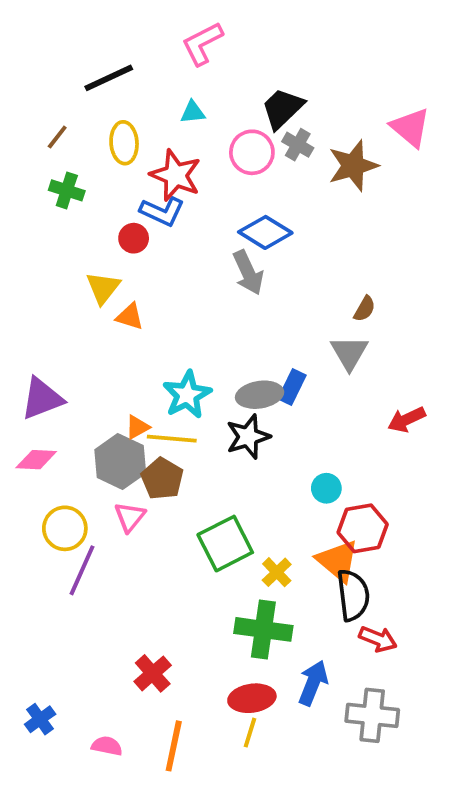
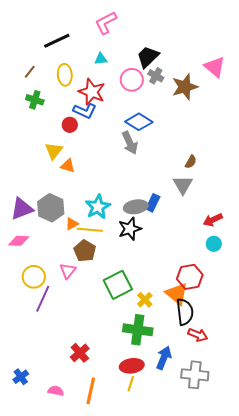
gray hexagon: (120, 462) -> (51, 208), moved
cyan circle: (326, 488) -> (214, 244), moved

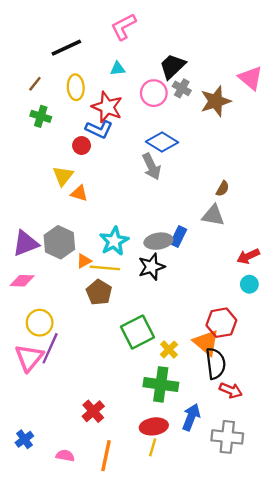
gray triangle: (183, 185) -> (213, 215), turned -50
pink triangle: (68, 271) -> (29, 358), moved, size x1.5

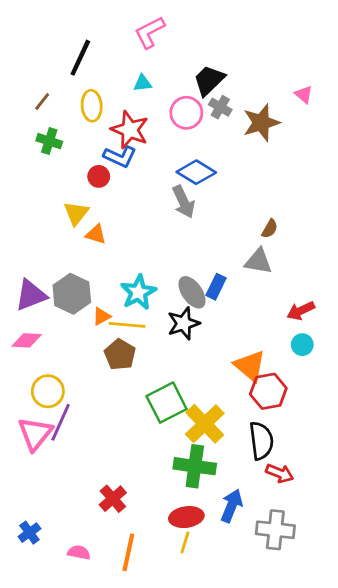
black line: (66, 48) -> (80, 58), turned -40
pink triangle: (251, 78) -> (304, 94), size x0.6
gray ellipse: (158, 241) -> (192, 292), turned 64
orange triangle: (206, 343) -> (250, 366), moved
yellow cross: (169, 350) -> (205, 424), size x1.8

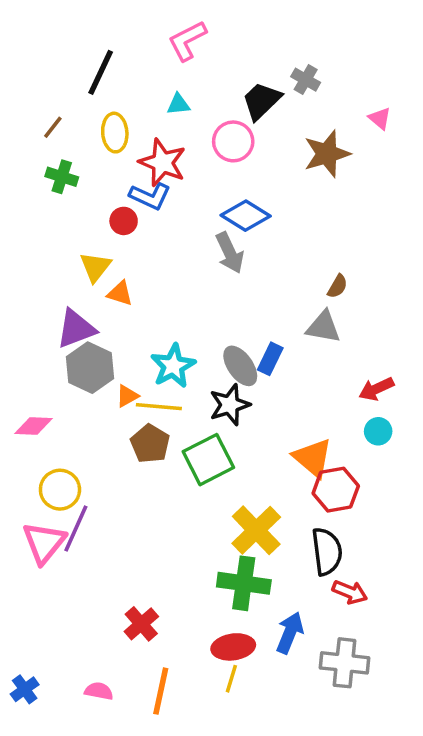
gray cross: (220, 107) -> (306, 80), moved
purple triangle: (31, 295) -> (76, 329), moved
green square: (167, 403) -> (208, 460), moved
blue cross: (29, 533) -> (25, 689), moved

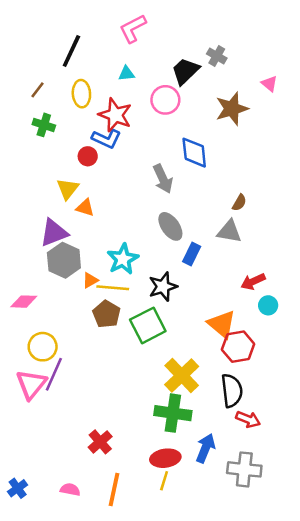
blue diamond: (246, 216) -> (194, 153), moved, turned 52
gray ellipse: (240, 366) -> (170, 226), moved
red arrow: (376, 389) -> (253, 282), moved

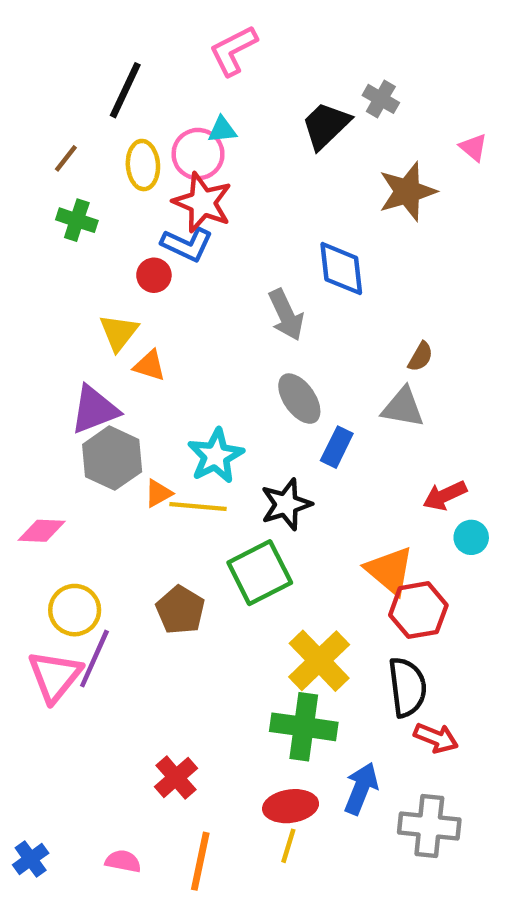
pink circle: (165, 100) -> (198, 154), moved
brown pentagon: (106, 314) -> (180, 610), moved

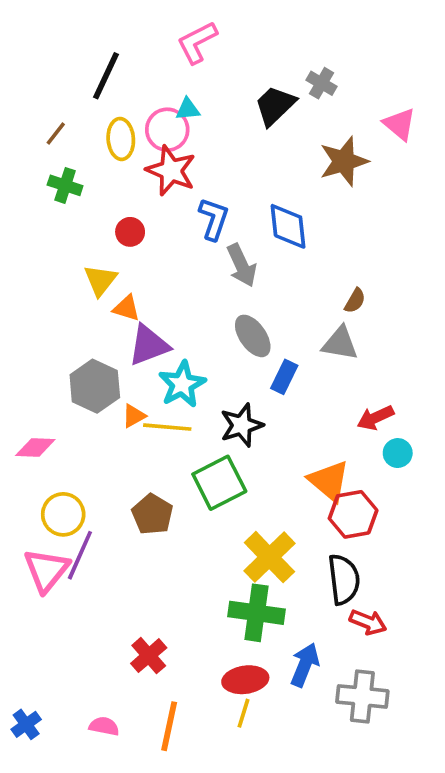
pink triangle: (473, 147) -> (400, 124), size x1.4
blue L-shape: (187, 244) -> (214, 219), moved, turned -96
purple triangle: (94, 410) -> (149, 345), moved

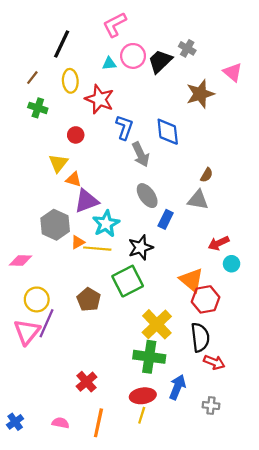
pink circle: (167, 130) -> (133, 56), moved
gray cross: (362, 696) -> (211, 406), size x0.6

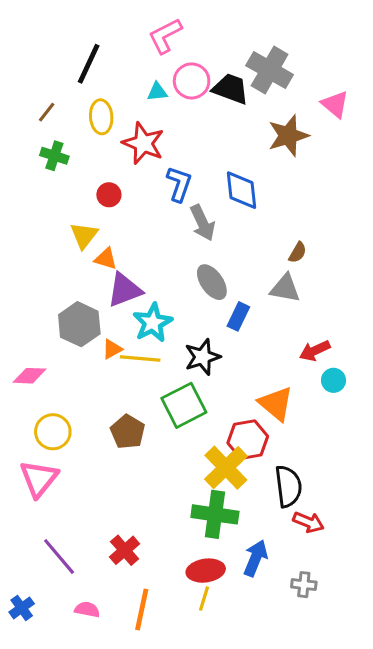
gray cross: (187, 48) -> (270, 70), size x1.8
black trapezoid: (160, 61) -> (231, 89), turned 64
red hexagon: (206, 299) -> (248, 440), moved
purple line: (46, 323) -> (59, 557), moved, turned -64

